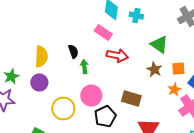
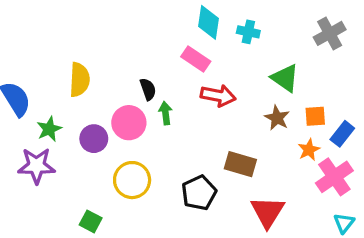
yellow semicircle: (41, 57) -> (79, 80), moved
pink circle: (91, 96) -> (129, 123), moved

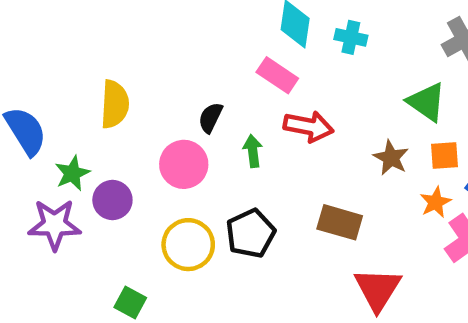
green triangle: (285, 78) -> (427, 102), moved
black semicircle: (148, 89) -> (210, 118), turned -135
green arrow: (166, 113) -> (253, 151), moved
purple circle: (94, 139) -> (112, 200), moved
black pentagon: (199, 193) -> (251, 233), moved

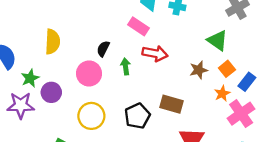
orange square: (444, 155) -> (227, 69), turned -35
brown star: (391, 158) -> (199, 70), turned 30
black pentagon: (251, 233) -> (137, 116), moved

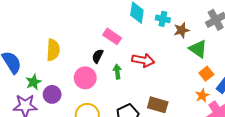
pink rectangle: (139, 26) -> (112, 36), moved
brown star: (199, 70) -> (182, 30), moved

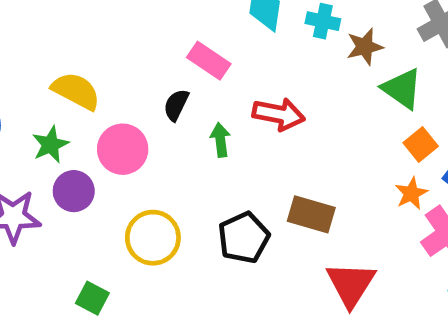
yellow semicircle: (53, 50) -> (76, 91), turned -65
pink circle: (85, 78) -> (123, 149), moved
green star: (33, 82) -> (50, 145), moved

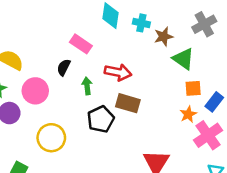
orange square: (421, 145) -> (193, 88), turned 35
brown rectangle: (311, 214) -> (128, 103), moved
black pentagon: (244, 238) -> (101, 119), moved

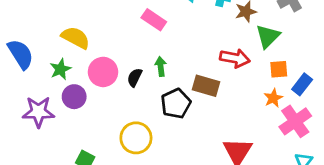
green triangle: (183, 59) -> (268, 36), turned 40
black semicircle: (64, 67) -> (135, 77), moved
red arrow: (118, 72) -> (235, 58), moved
yellow circle: (51, 138) -> (136, 138), moved

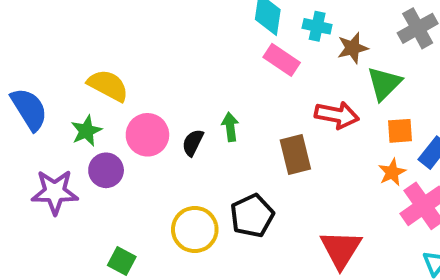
pink rectangle: (154, 20) -> (282, 60), moved
brown rectangle: (206, 86) -> (295, 155), turned 60
black pentagon: (176, 104) -> (252, 216), moved

